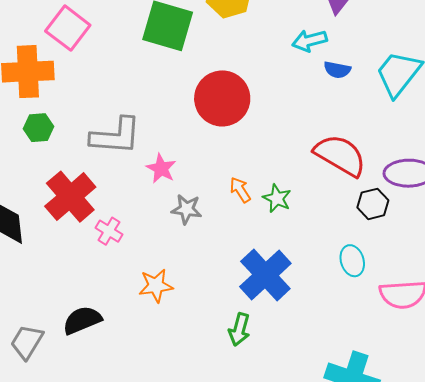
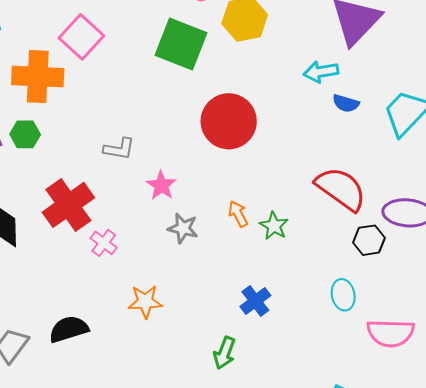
green hexagon: (38, 128) -> (25, 134), moved
gray L-shape: (116, 136) -> (119, 149), size x0.6
blue cross: (265, 275) -> (255, 301), size x0.6

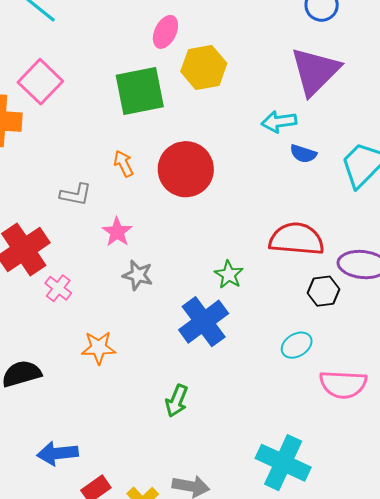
green square: (181, 44) -> (140, 91), turned -34
red semicircle: (341, 189) -> (297, 239), turned -32
orange arrow: (238, 214) -> (123, 164), moved
cyan ellipse: (343, 295) -> (297, 345), turned 68
blue cross: (255, 301) -> (204, 322), moved, size x1.6

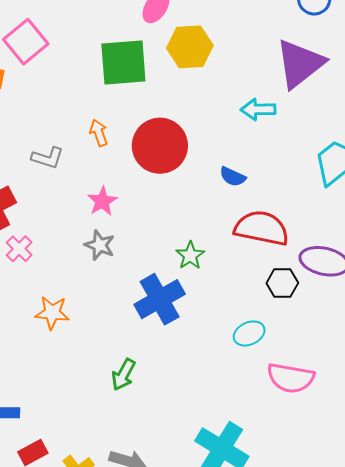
blue semicircle: (303, 154) -> (233, 177), moved
pink star: (117, 232) -> (102, 201), moved

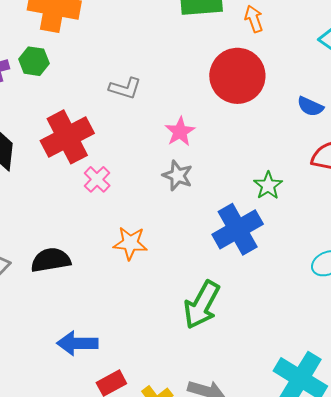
orange arrow: (99, 133) -> (254, 19), moved
green arrow: (123, 375) -> (202, 305), size x1.5

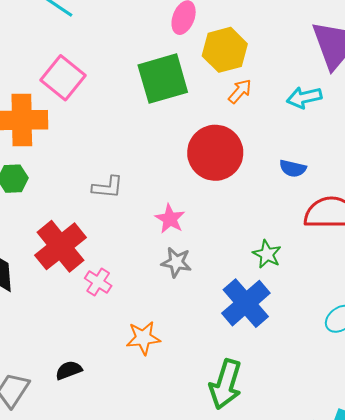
orange arrow: (254, 19) -> (240, 91), moved, turned 72
black semicircle: (51, 260) -> (69, 370), size x0.7

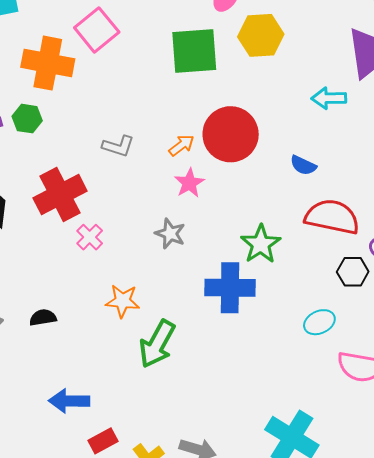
orange arrow: (240, 91) -> (181, 145), moved
pink star: (170, 219) -> (189, 183), moved
green star: (267, 254) -> (261, 244), size x1.4
blue cross: (246, 303) -> (230, 288), turned 30
green arrow: (226, 384) -> (157, 344), moved

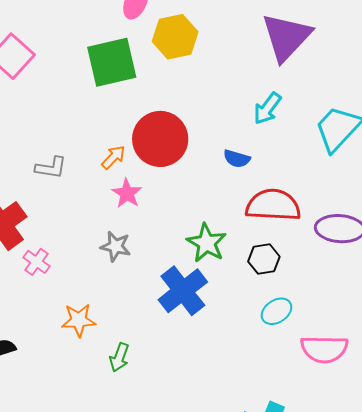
cyan arrow: (329, 98) -> (267, 108), moved, turned -44
black hexagon: (353, 272) -> (264, 259), moved
blue cross: (230, 288) -> (183, 291), turned -30
green arrow: (157, 344) -> (119, 357), size x0.6

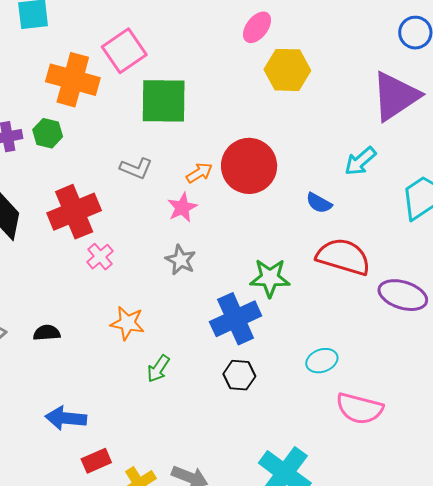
green square: (112, 62) -> (164, 101), moved
pink star: (127, 193) -> (182, 207), moved
green star: (207, 243) -> (270, 278), turned 30
black hexagon: (264, 259) -> (239, 375), moved

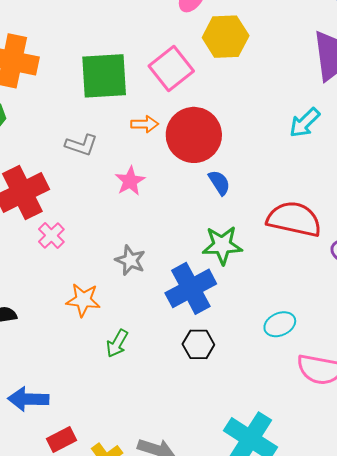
pink square: (124, 51) -> (171, 68), moved
orange arrow: (199, 173) -> (145, 124), moved, turned 36
blue semicircle: (319, 203) -> (219, 183), moved, turned -148
gray star: (181, 260) -> (130, 260), moved

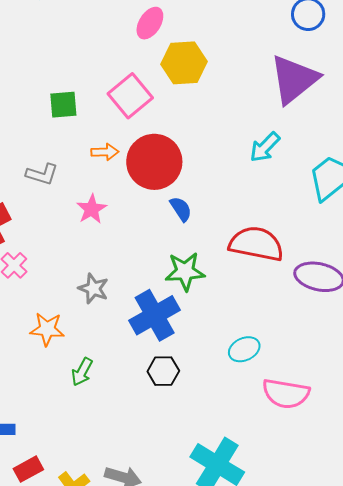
green square: (104, 76) -> (63, 105), size x0.6

